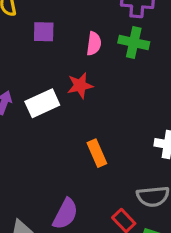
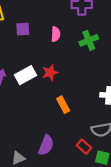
green cross: (134, 42) -> (89, 40), moved, turned -30
red star: (80, 85) -> (50, 73), moved

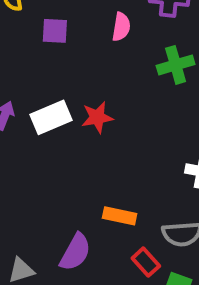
pink semicircle: (56, 34) -> (121, 27), moved
orange rectangle: (63, 105) -> (120, 216), moved, turned -56

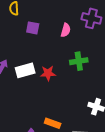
green cross: (176, 65) -> (79, 61), moved

